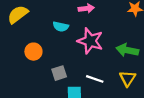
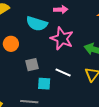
cyan semicircle: (61, 27) -> (37, 24), size x1.5

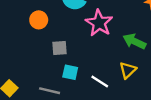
white line: (63, 73) -> (100, 81), moved

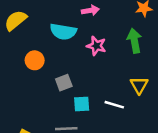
pink star: (99, 23) -> (96, 46), size x0.7
green arrow: (134, 41) -> (134, 41), moved, turned 70

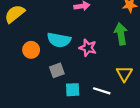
cyan semicircle: (63, 32) -> (59, 40), moved
pink star: (96, 46) -> (88, 48), moved

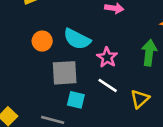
gray square: (57, 70) -> (65, 73), size x1.5
white line: (102, 91) -> (108, 85), moved

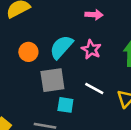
cyan semicircle: (77, 39) -> (61, 47), turned 110
pink star: (107, 57) -> (91, 49), moved

